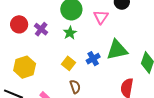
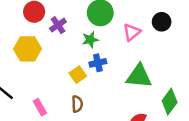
blue cross: (93, 59) -> (98, 63), moved
yellow hexagon: (25, 67) -> (27, 49), moved

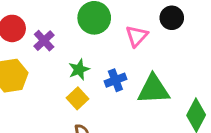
green star: (90, 40) -> (79, 70), moved
blue cross: (98, 63) -> (115, 80), moved

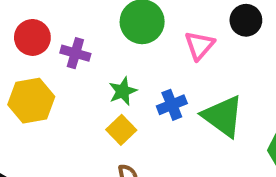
purple cross: (44, 41) -> (75, 53), turned -30
green triangle: (154, 89) -> (223, 116), turned 40

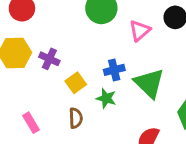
purple cross: (75, 53) -> (49, 59), moved
green star: (123, 91) -> (106, 98), moved, turned 30

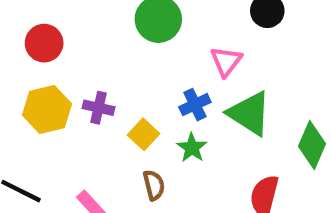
pink triangle: (140, 31) -> (226, 61), moved
green star: (106, 98) -> (192, 148), turned 30

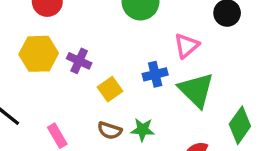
green star: (192, 148) -> (143, 130), moved, turned 30
brown semicircle: (154, 185) -> (110, 130), turned 110

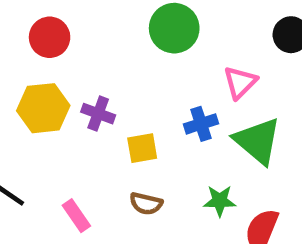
yellow square: (110, 89) -> (142, 148), turned 30
green star: (143, 130) -> (220, 201), moved

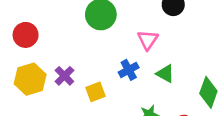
purple cross: (98, 114) -> (64, 76), turned 36
green triangle: (257, 141) -> (165, 74), size x0.6

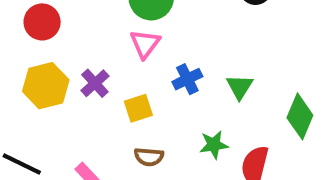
pink triangle: (148, 40) -> (145, 44), moved
green triangle: (165, 74) -> (240, 87), turned 30

